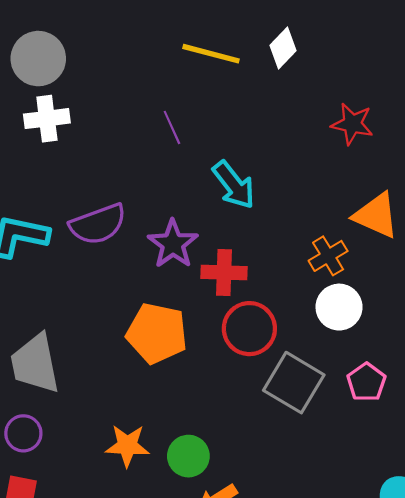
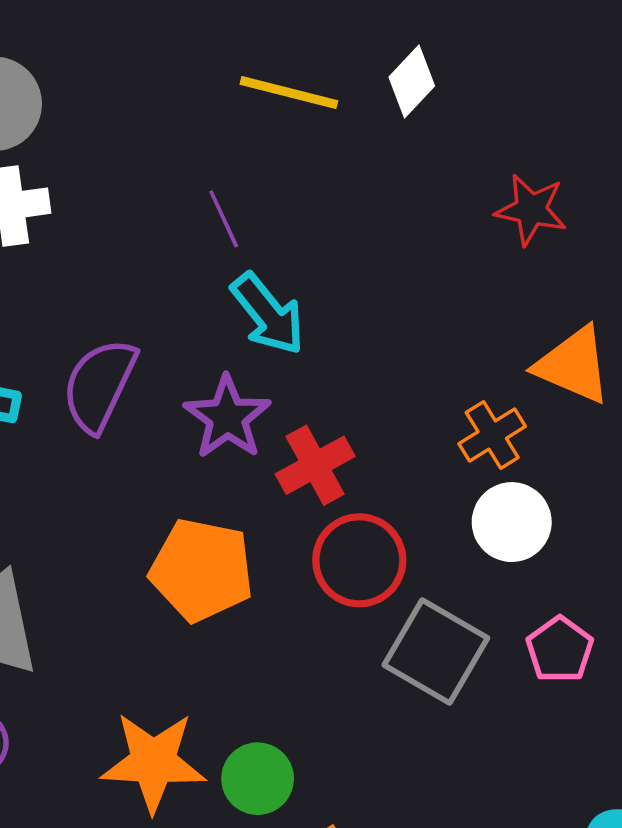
cyan arrow: (234, 185) -> (268, 314), moved
purple semicircle: (98, 224) -> (99, 385), turned 136
red cross: (224, 273) -> (315, 465), turned -30
orange star: (127, 446) -> (153, 762), size x1.4

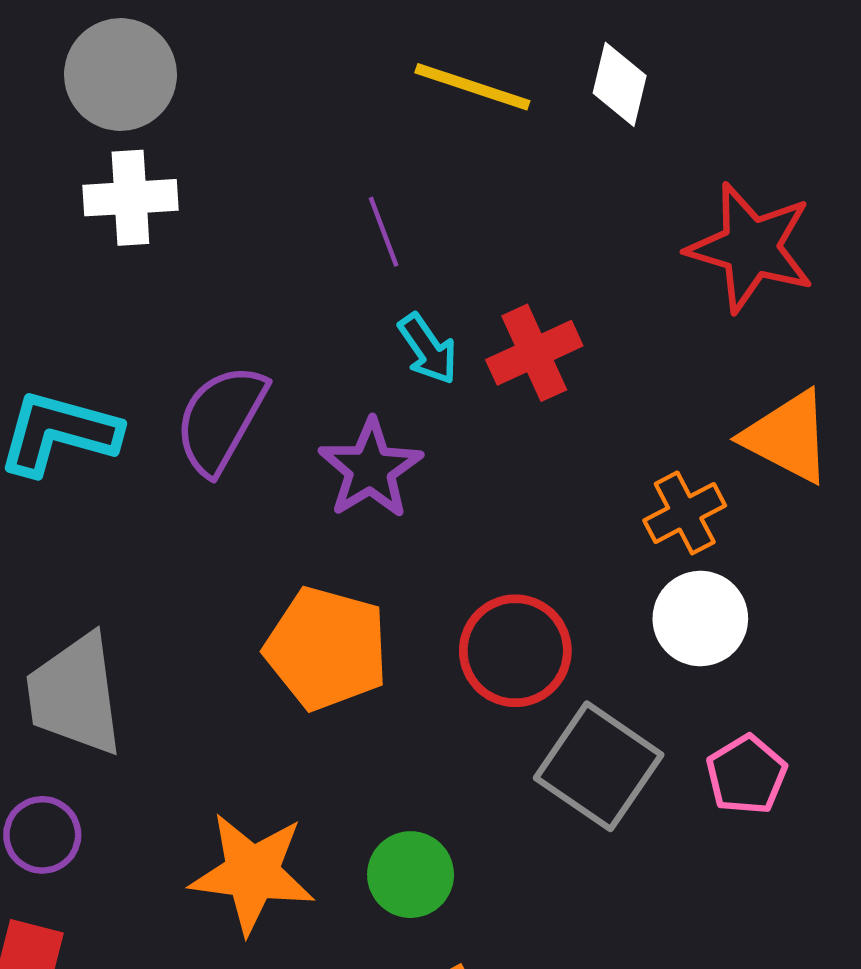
white diamond: (412, 81) -> (620, 84), turned -34
red star: (531, 210) -> (751, 248), size x1.5
cyan arrow: (268, 314) -> (428, 349), size x0.7
red cross: (315, 465) -> (534, 353), moved
green circle: (258, 779) -> (411, 875), moved

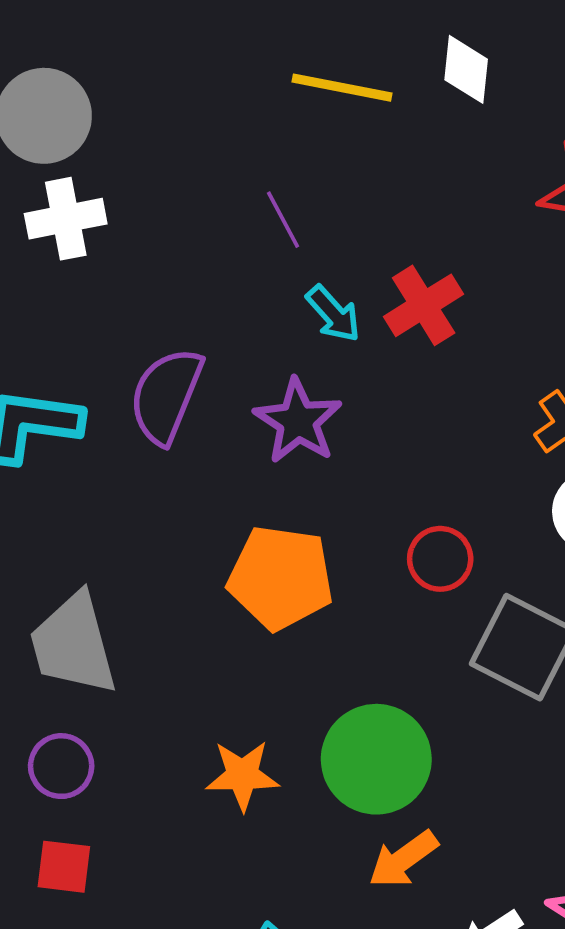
red circle: (515, 651) -> (440, 559), size x0.7
orange star: (252, 873) -> (242, 775), size x0.7
green circle: (411, 875) -> (376, 759), size x1.5

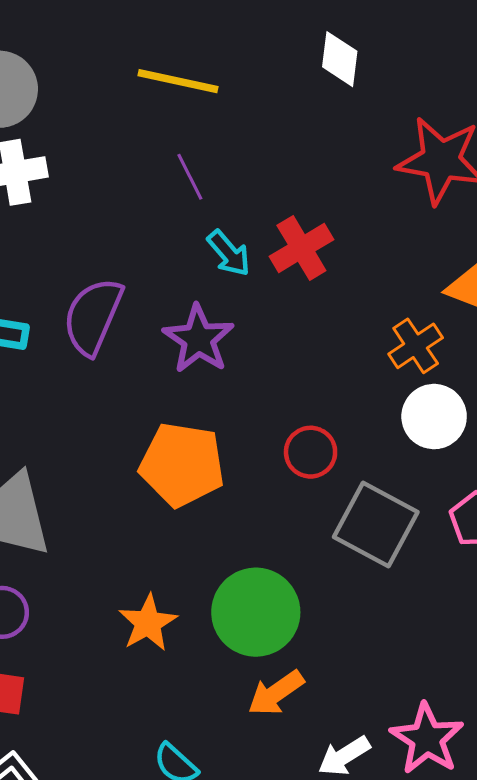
yellow line: (342, 88) -> (178, 81), moved
orange star: (242, 775) -> (148, 623), turned -30

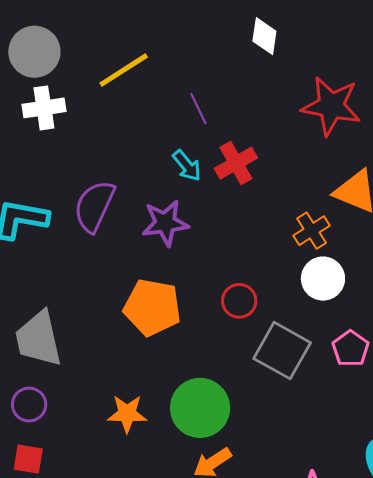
yellow line: (178, 81) -> (124, 70), moved, turned -46
purple line: (190, 177) -> (198, 109), moved
purple star: (198, 339) -> (165, 223), turned 30
orange star: (148, 623) -> (127, 414), turned 30

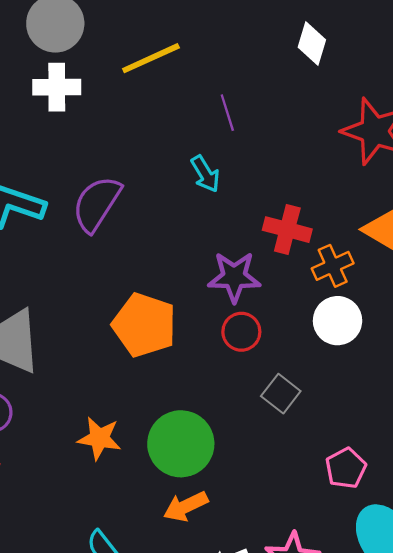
red cross: (236, 163) -> (287, 230), moved, turned 36
purple star: (165, 223) -> (234, 277), moved
pink pentagon: (350, 349) -> (346, 468), moved
gray square: (282, 351) -> (281, 394), size x0.6

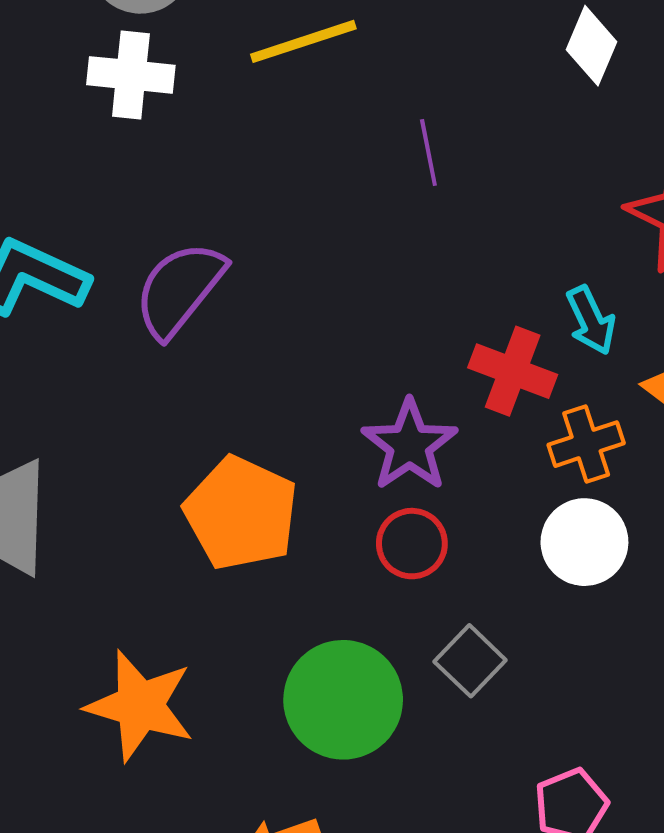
cyan arrow: (205, 174) -> (591, 320), moved
purple star: (234, 277) -> (410, 445), turned 30
orange star: (99, 438) -> (140, 706), size x1.4
green circle: (181, 444) -> (343, 700), moved

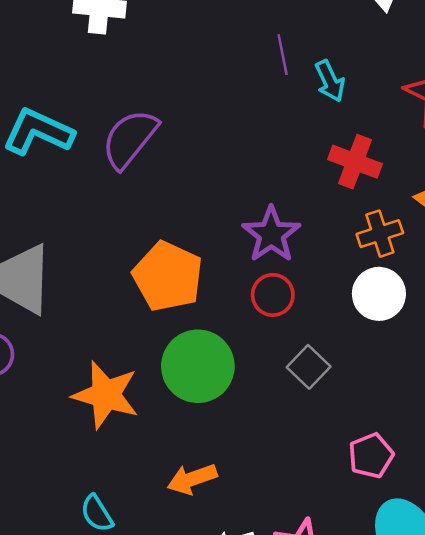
cyan arrow: (591, 320) -> (330, 81), moved
red cross: (513, 371) -> (355, 162), moved
green circle: (343, 700) -> (198, 366), moved

